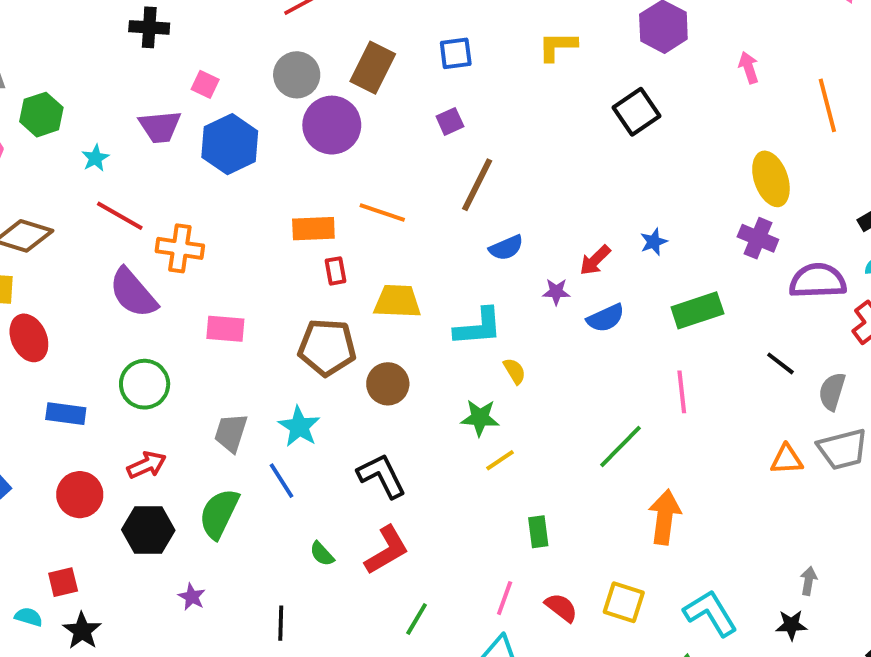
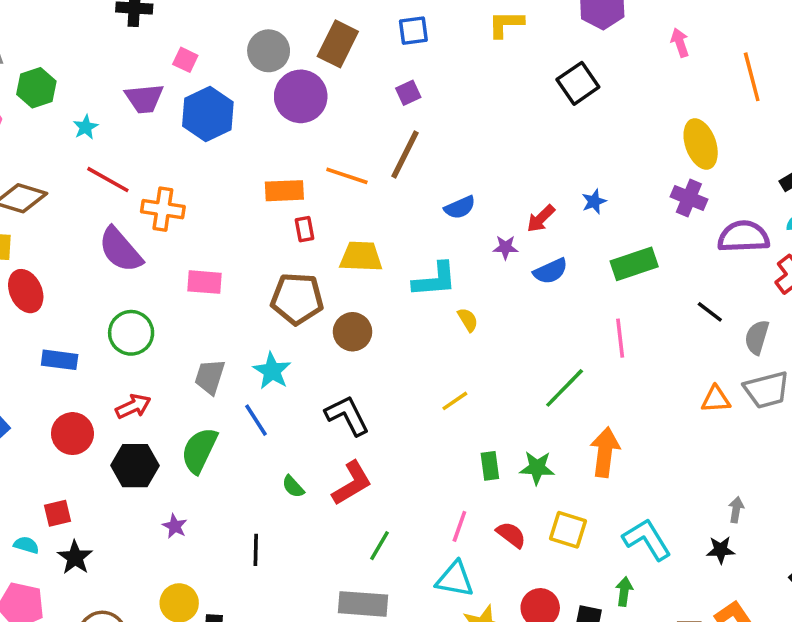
brown line: (477, 185) -> (405, 154), moved
green star: (480, 418) -> (537, 468), moved

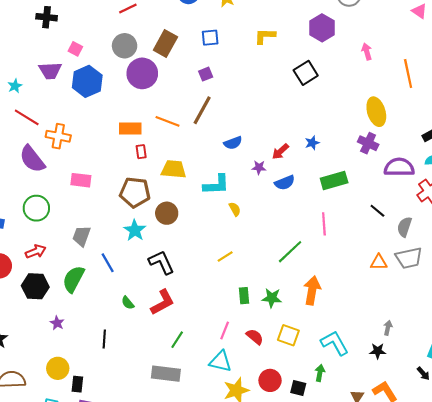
cyan star: (272, 371) -> (135, 230), moved

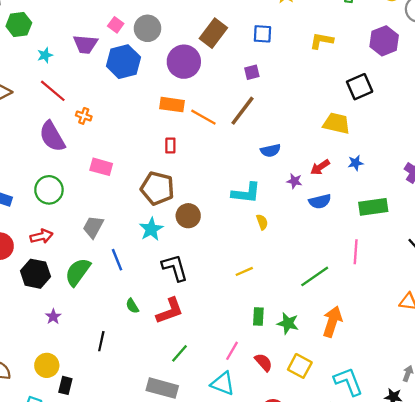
gray circle: (125, 46) -> (148, 28), moved
orange rectangle: (130, 128) -> (172, 105), moved
orange cross: (58, 136) -> (84, 116), size x0.6
yellow trapezoid: (174, 169) -> (337, 123), moved

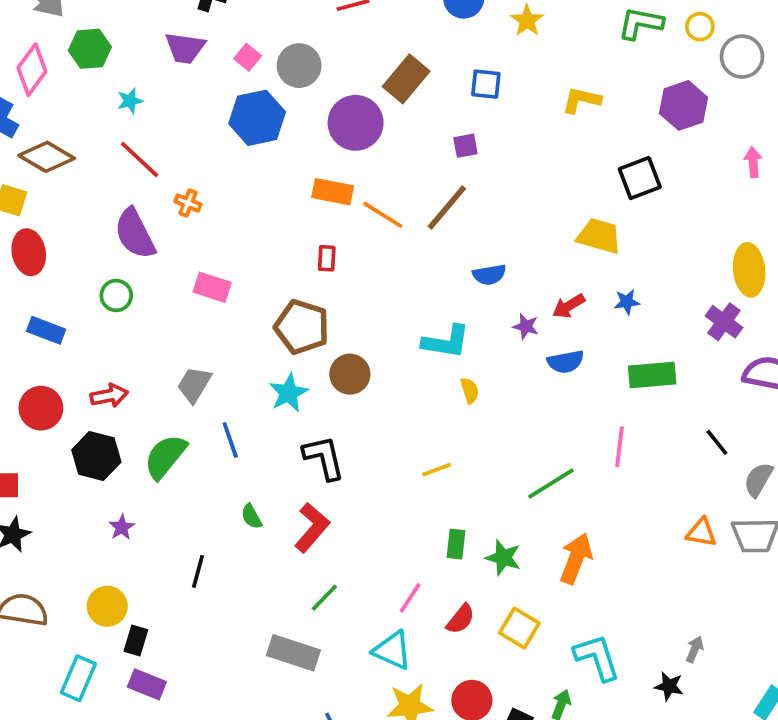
purple trapezoid: (85, 44) -> (185, 48), moved
green circle: (49, 190) -> (116, 295), moved, size x0.7
red L-shape: (170, 311) -> (312, 527), turned -32
red semicircle: (264, 362) -> (460, 619), turned 78

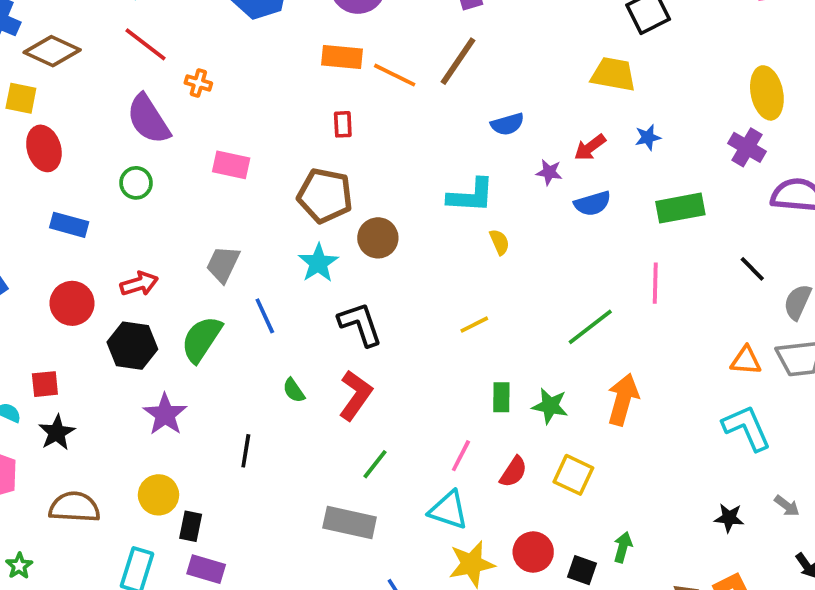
purple star: (122, 527) -> (165, 414), size x1.6
gray arrow: (695, 649) -> (787, 506), moved, turned 110
cyan L-shape: (597, 657) -> (747, 428), moved

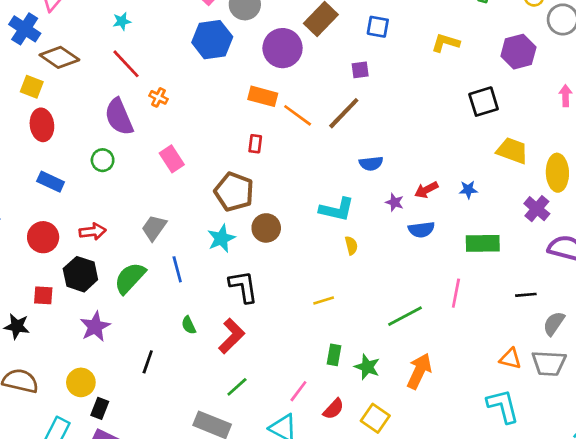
yellow trapezoid: (613, 74) -> (512, 151), moved
pink rectangle: (231, 165) -> (172, 159), turned 35
black line: (752, 269) -> (526, 295), turned -60
red square: (45, 384) -> (43, 295), moved
black star: (57, 433) -> (17, 326), turned 30

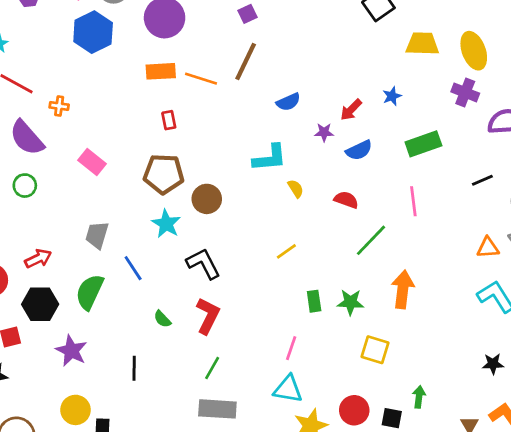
green line: (237, 387) -> (212, 368), moved
red semicircle: (333, 409) -> (346, 200), moved, turned -95

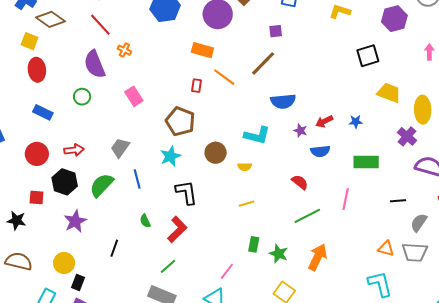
orange line: (201, 79) -> (224, 77), moved
blue semicircle: (288, 102) -> (283, 101), size x1.4
yellow semicircle: (296, 189) -> (245, 167), moved, turned 104
brown circle: (207, 199) -> (216, 153), moved

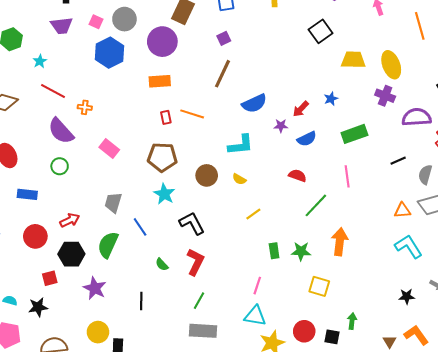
orange line: (224, 77) -> (192, 114), moved
yellow semicircle: (245, 167) -> (239, 179), turned 48

